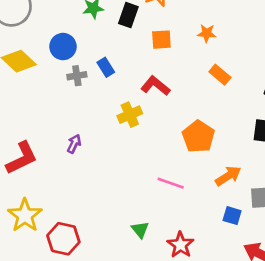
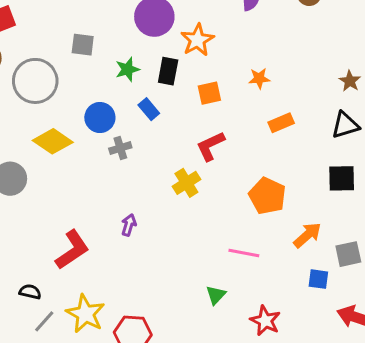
blue rectangle: (106, 67) -> (149, 109), moved
orange rectangle: (220, 75) -> (281, 123), turned -55
red L-shape: (155, 86) -> (210, 146), turned -56
green triangle: (140, 230) -> (216, 295), moved, turned 30

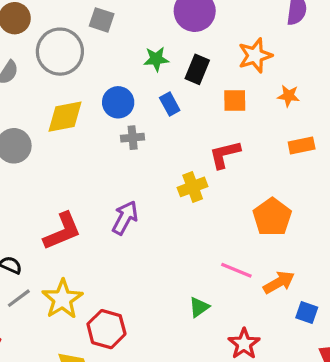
orange star: (197, 40) -> (255, 55), moved
gray square: (83, 45) -> (102, 20), moved
yellow diamond: (53, 141) -> (65, 117), turned -57
purple arrow: (129, 225) -> (125, 218), size x1.5
orange arrow: (307, 235) -> (279, 282), moved

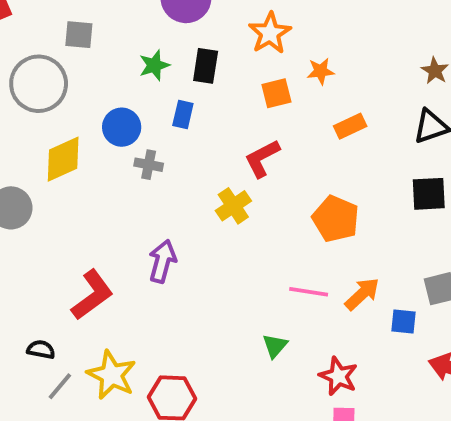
orange square: (235, 100) -> (276, 93), moved
blue rectangle: (170, 104) -> (183, 114), turned 55
gray cross: (133, 138) -> (149, 165), turned 30

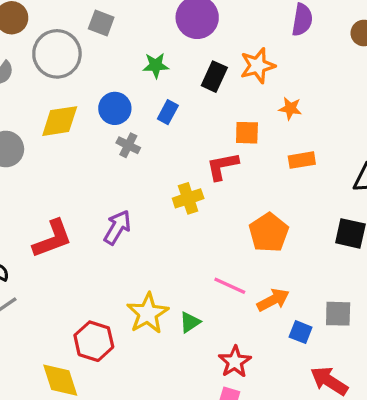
black rectangle: (206, 66) -> (214, 77), moved
orange square: (276, 93) -> (247, 133), moved
yellow star: (112, 375) -> (148, 313), moved

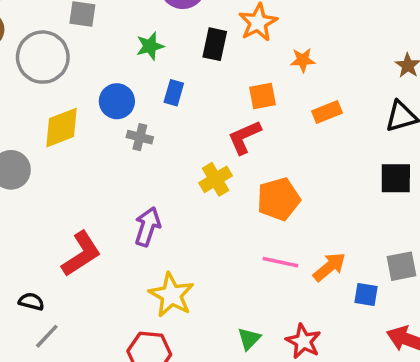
orange pentagon: (269, 233) -> (279, 199), moved, turned 30
yellow star: (148, 313) -> (171, 295), moved
green triangle: (190, 322) -> (249, 339), moved

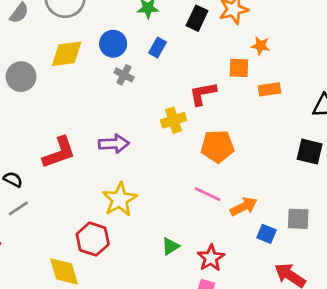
orange square: (262, 96) -> (239, 68), moved
purple arrow: (147, 227) -> (114, 144), turned 56

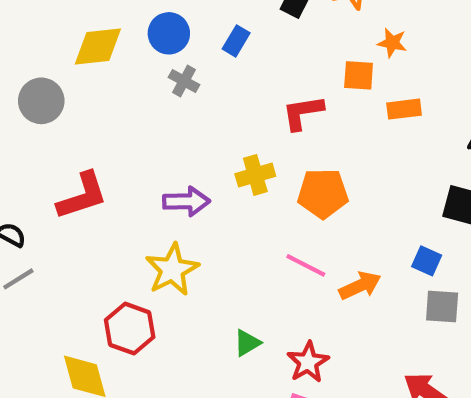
gray circle: (21, 77) -> (41, 101), moved
yellow cross: (174, 120) -> (255, 175), moved
purple arrow: (114, 144) -> (186, 201), moved
blue square: (266, 234) -> (427, 261), moved

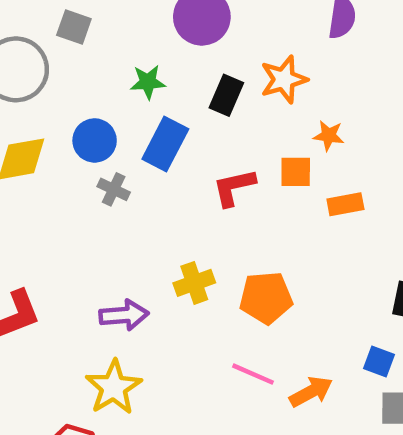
blue rectangle: (236, 41) -> (165, 144), size x1.6
red L-shape: (303, 113) -> (234, 187), moved

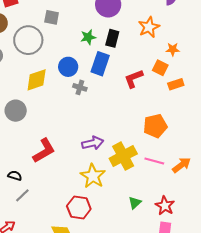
black rectangle: (226, 95) -> (112, 38), moved
orange square: (296, 172) -> (160, 68), turned 35
orange rectangle: (345, 204) -> (176, 84), moved
yellow cross: (194, 283) -> (123, 156), moved, size x1.5

